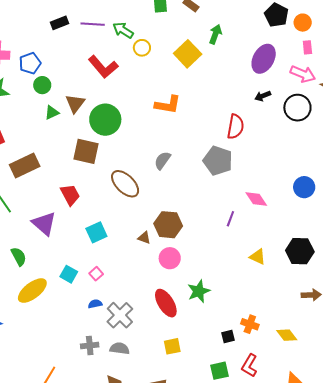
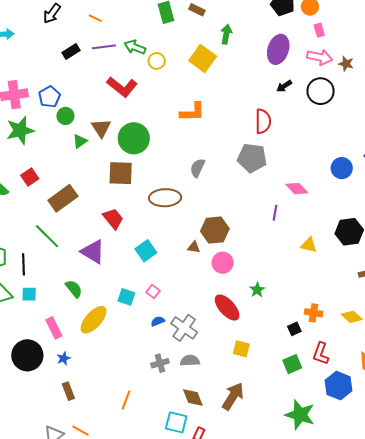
brown ellipse: (125, 184) -> (165, 198), turned -36
green star: (199, 291) -> (257, 290), size x0.7
yellow square: (172, 346) -> (241, 349), turned 36

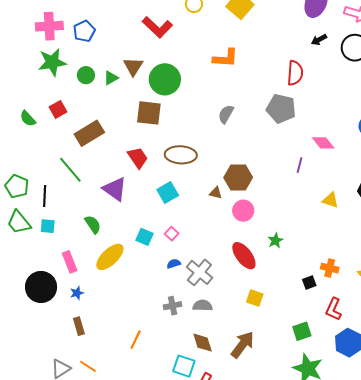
green circle: (65, 116) -> (86, 75), moved
brown ellipse: (165, 198) -> (181, 155), moved
green square: (292, 364) -> (302, 331), moved

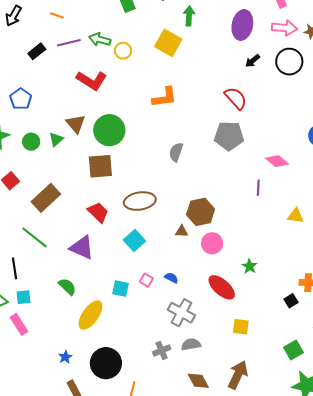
red semicircle: (295, 73) -> (236, 98), turned -35
pink rectangle: (70, 262) -> (19, 324), moved
blue semicircle: (174, 264) -> (171, 278), moved, turned 56
black circle: (41, 287) -> (106, 363), moved

